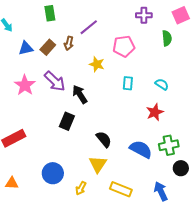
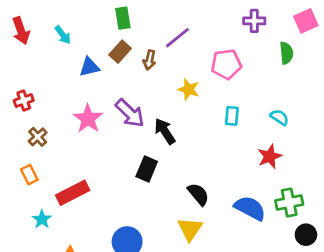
brown rectangle: (48, 47) -> (120, 52), moved

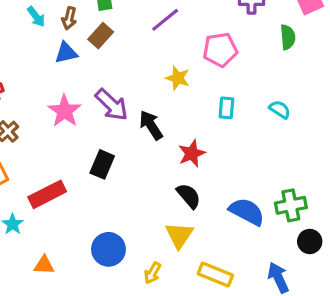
brown arrow: (149, 60) -> (69, 18), moved
red star: (270, 156) -> (192, 153), moved
black rectangle: (147, 169) -> (102, 164), moved

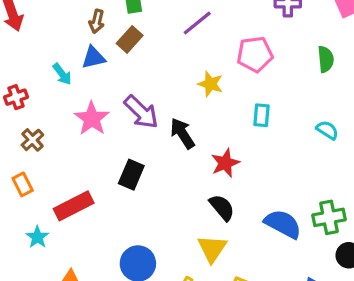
cyan arrow: (36, 17) -> (62, 74), moved
green semicircle: (288, 37) -> (326, 59), moved
cyan semicircle: (280, 109) -> (327, 130), moved

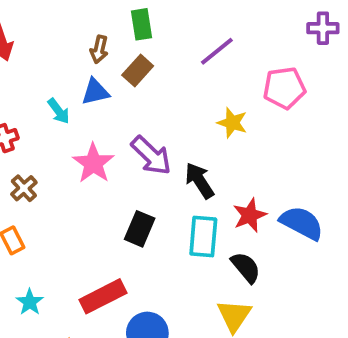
cyan rectangle: (261, 115) -> (203, 236), moved, size x1.5
red rectangle: (74, 206) -> (103, 296), moved
blue semicircle: (283, 224) -> (302, 223), moved

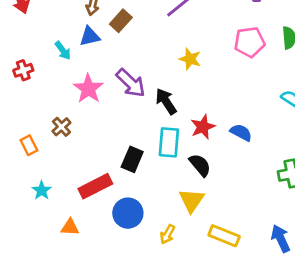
pink pentagon: (284, 88) -> (249, 42), moved
brown cross: (24, 188) -> (61, 127), moved
blue semicircle: (302, 223) -> (241, 132), size x0.7
black rectangle: (140, 229) -> (132, 159), moved

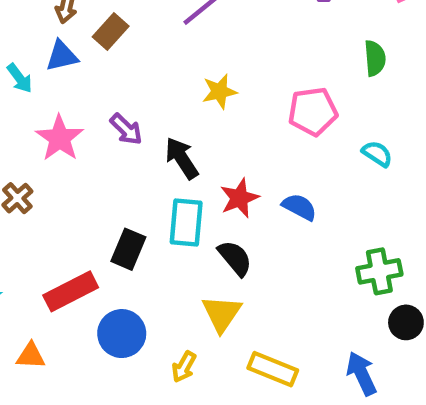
pink pentagon: (249, 42) -> (313, 111), moved
yellow star: (190, 59) -> (219, 91), turned -30
purple arrow: (131, 83) -> (126, 129), size x0.7

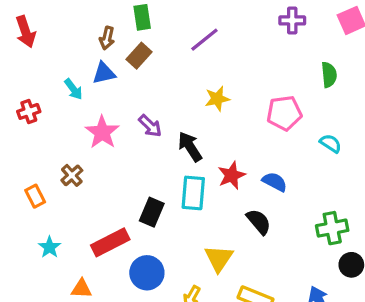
black semicircle: (235, 258) -> (259, 222), moved

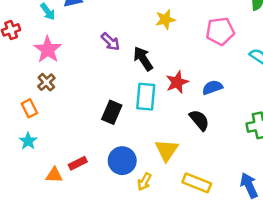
pink star: (102, 132) -> (48, 50), moved
blue semicircle: (275, 182) -> (212, 87), turned -48
orange rectangle: (35, 196) -> (29, 108), moved
red rectangle: (110, 242) -> (78, 163), moved, size x0.6
blue circle: (147, 273) -> (122, 161), moved

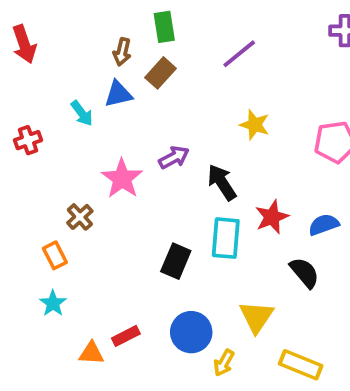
yellow star: (165, 19) -> (255, 125), turned 30
purple arrow: (110, 42) -> (174, 157), turned -72
pink star: (48, 50) -> (122, 179), moved

